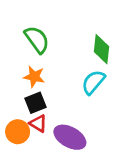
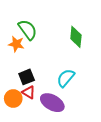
orange star: (34, 77) -> (16, 44), moved
cyan semicircle: (93, 82) -> (66, 78), moved

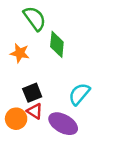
green semicircle: (28, 30) -> (35, 18), moved
green diamond: (76, 37) -> (57, 44), moved

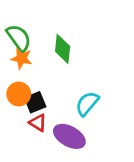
green semicircle: (35, 18) -> (19, 38), moved
orange circle: (16, 119) -> (19, 94), moved

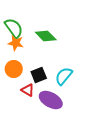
green diamond: (63, 49) -> (46, 36), turned -50
black square: (35, 102) -> (39, 75), moved

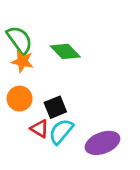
cyan semicircle: (64, 76) -> (61, 131), moved
purple ellipse: (51, 100) -> (103, 143), moved, turned -50

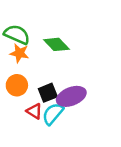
green semicircle: (20, 40) -> (17, 35), turned -30
purple ellipse: (103, 143) -> (71, 96), moved

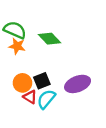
orange circle: (17, 85) -> (22, 83), moved
purple ellipse: (71, 96) -> (78, 84), moved

